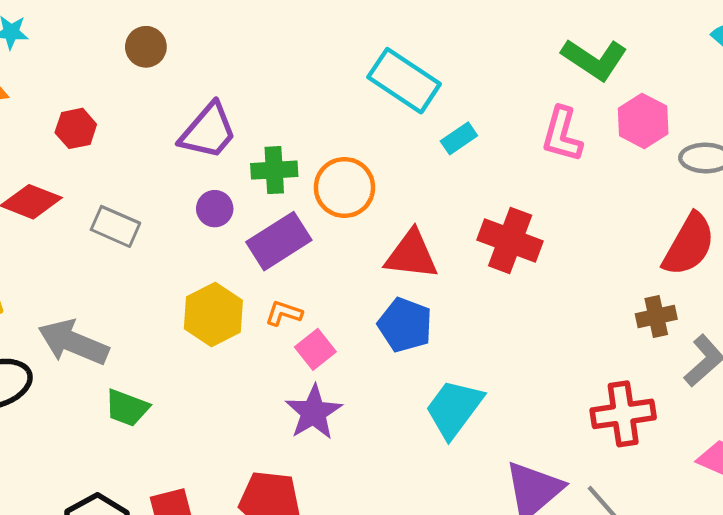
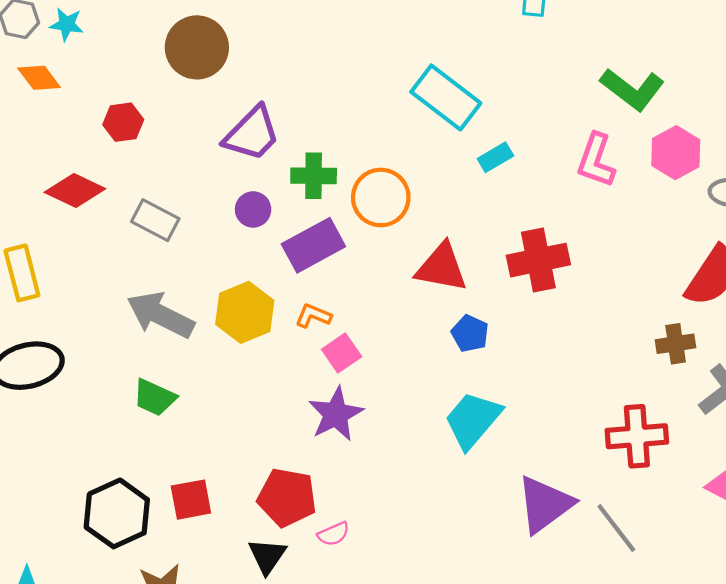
brown circle: (146, 47) -> (197, 47), size x1.6
red cross: (510, 240) -> (538, 260), turned -36
blue pentagon: (405, 325) -> (470, 334), moved, size x0.7
gray arrow: (73, 342) -> (160, 315), moved

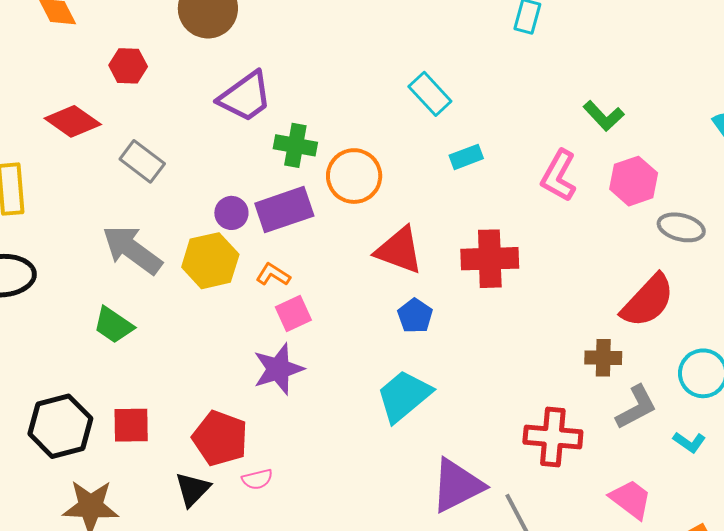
green L-shape: (632, 89) -> (604, 116), size x0.7
cyan rectangle: (446, 97) -> (430, 94), size x0.7
purple circle: (253, 209) -> (231, 213), moved

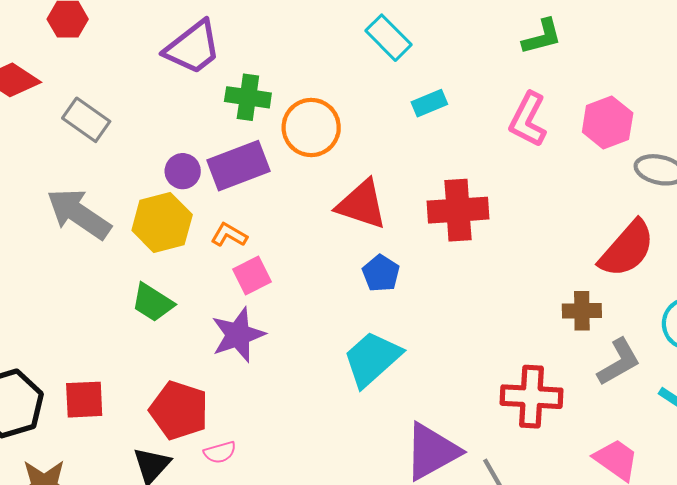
green L-shape: (604, 116) -> (542, 37), moved, turned -60
green trapezoid: (113, 325) -> (153, 303), moved

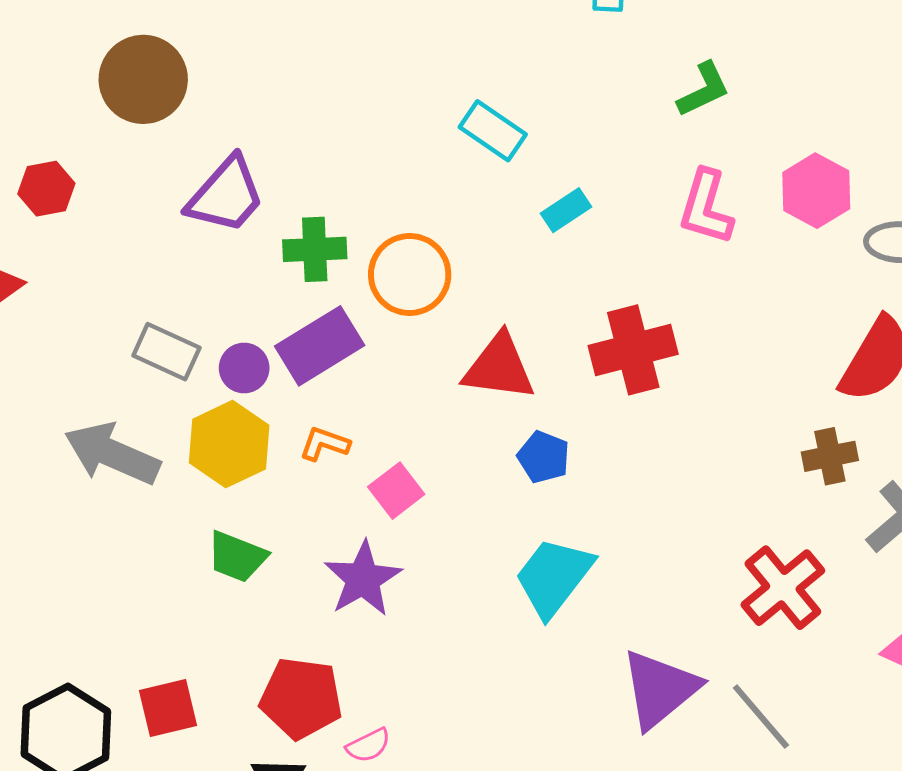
gray rectangle: (86, 120) -> (166, 352), moved
pink square: (252, 275) -> (396, 491), moved
red cross: (532, 397) -> (783, 588), turned -32

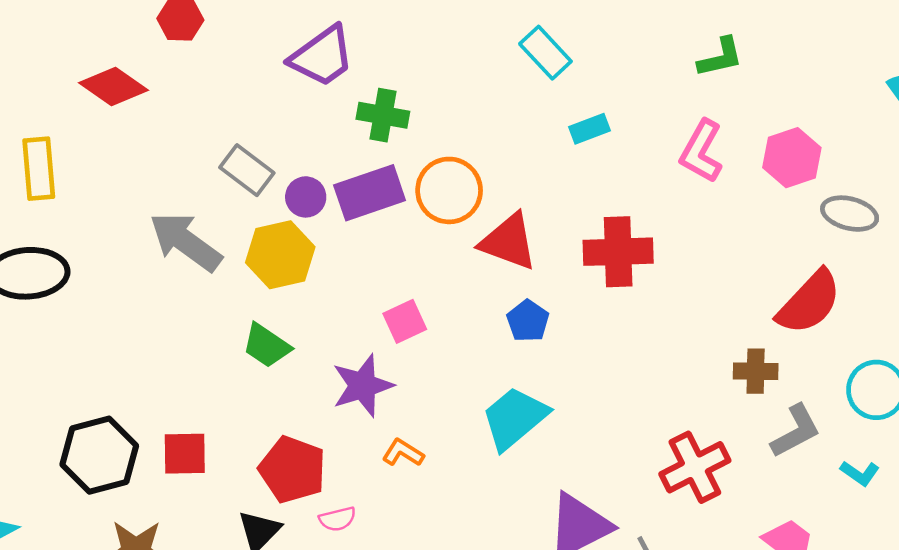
orange circle: (410, 275) -> (449, 190), moved
orange L-shape: (324, 444) -> (403, 453), moved

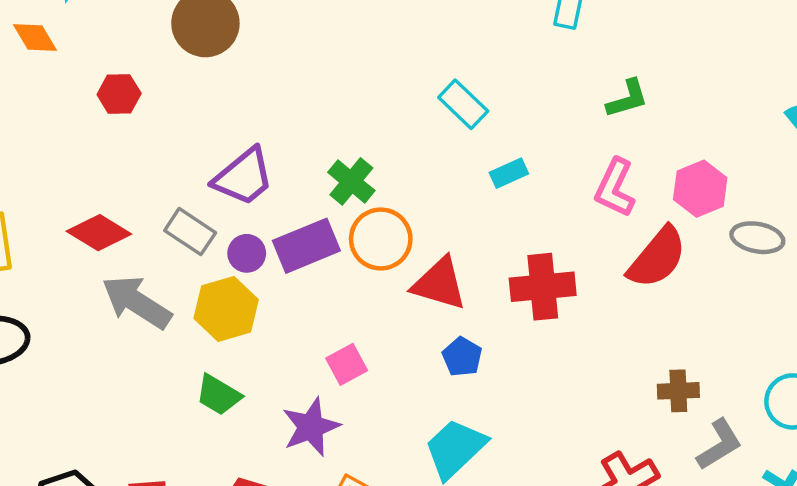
purple trapezoid: (322, 56) -> (244, 177), moved
red diamond: (114, 87) -> (99, 233), moved
green cross: (383, 115) -> (351, 181), moved, turned 33
red semicircle: (809, 302) -> (657, 258), moved

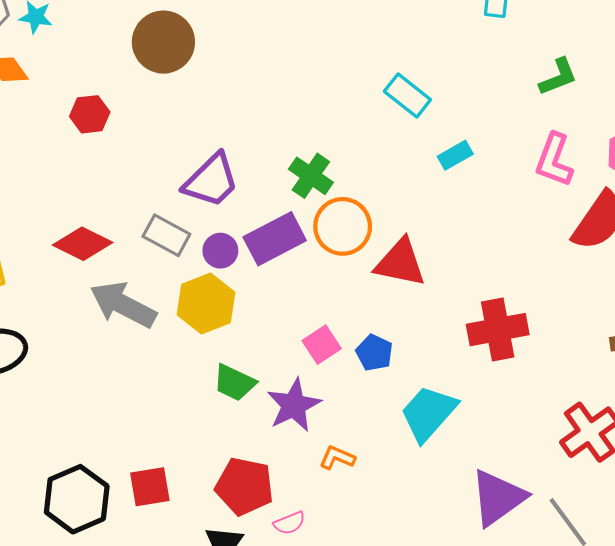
red cross: (543, 287) -> (498, 330), moved
blue pentagon: (462, 357) -> (374, 353), moved
green trapezoid: (218, 395) -> (234, 383), moved

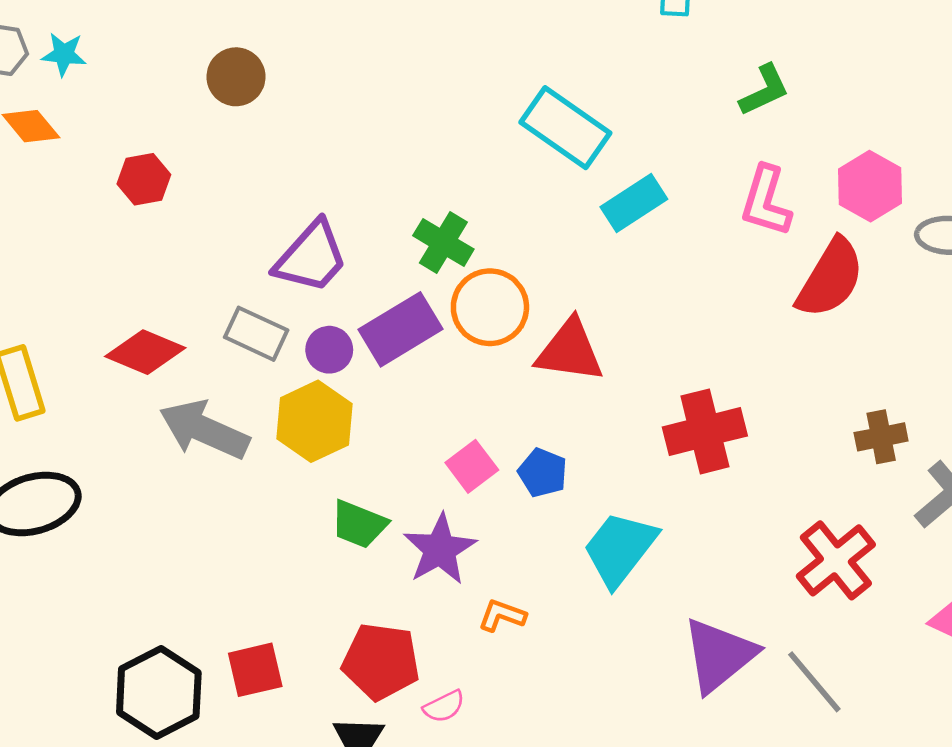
brown circle: (163, 42) -> (236, 77), size x0.7
cyan rectangle: (407, 96) -> (565, 128), size x1.4
cyan rectangle: (455, 155) -> (634, 203), size x1.4

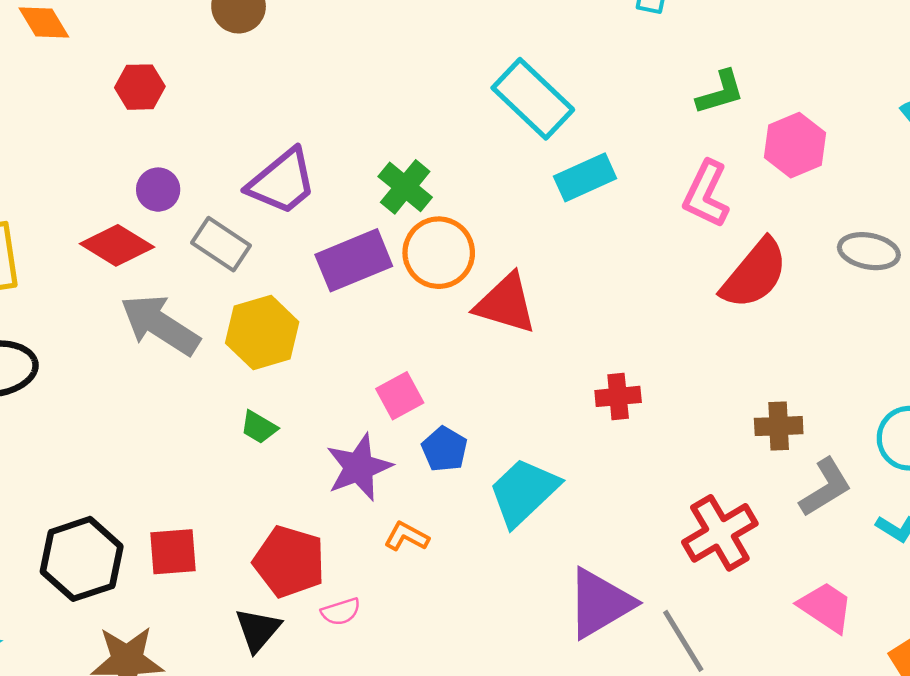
pink hexagon: (870, 186) -> (795, 145), moved
purple circle: (329, 350) -> (158, 190), moved
red cross: (705, 431) -> (618, 396), size x0.6
blue pentagon: (543, 473) -> (445, 449), moved
green trapezoid: (359, 524) -> (259, 427), moved, size x0.7

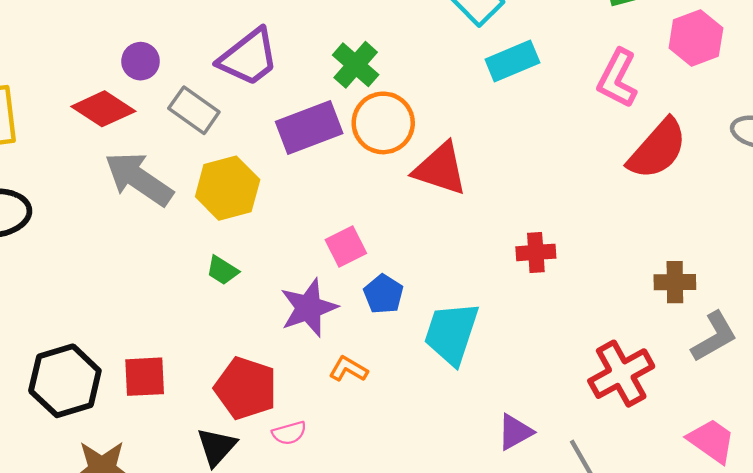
cyan trapezoid: (524, 492) -> (451, 333), turned -30
purple triangle: (600, 603) -> (515, 432), size x0.6

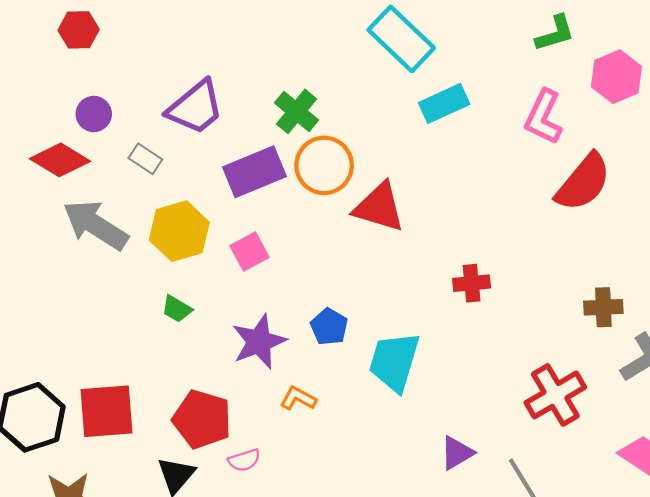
gray rectangle: (194, 110) -> (145, 159), size x0.7
pink square: (346, 247) -> (250, 251), moved
red square: (145, 377) -> (106, 411), size x1.4

